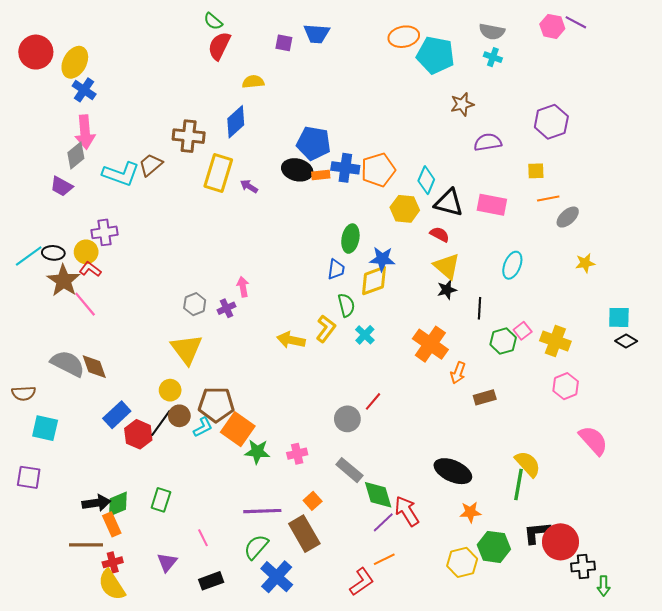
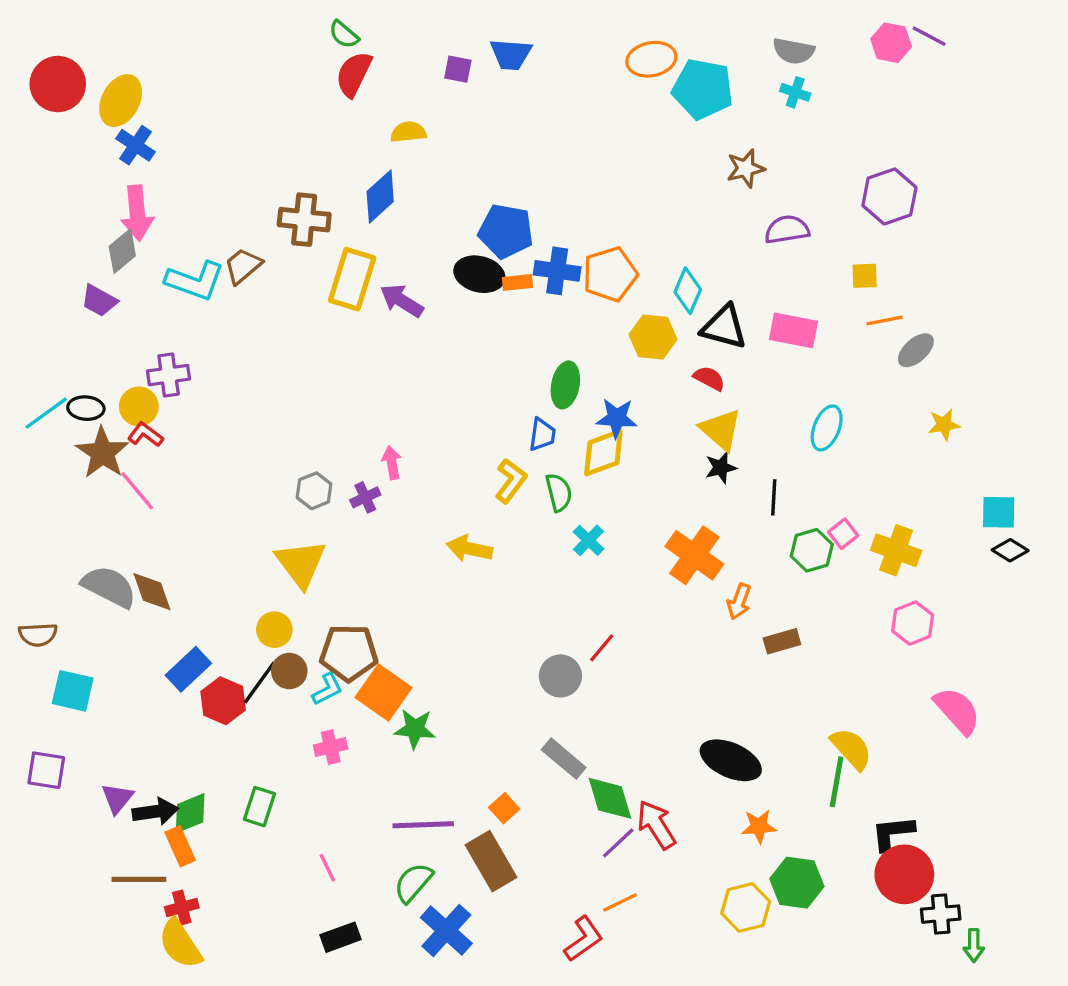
purple arrow: (249, 186) -> (402, 301), size x1.5
yellow L-shape: (326, 329) -> (511, 481), moved
pink cross: (297, 454) -> (331, 747), moved
black L-shape: (537, 533) -> (893, 833), moved
purple triangle: (167, 562) -> (117, 798), moved

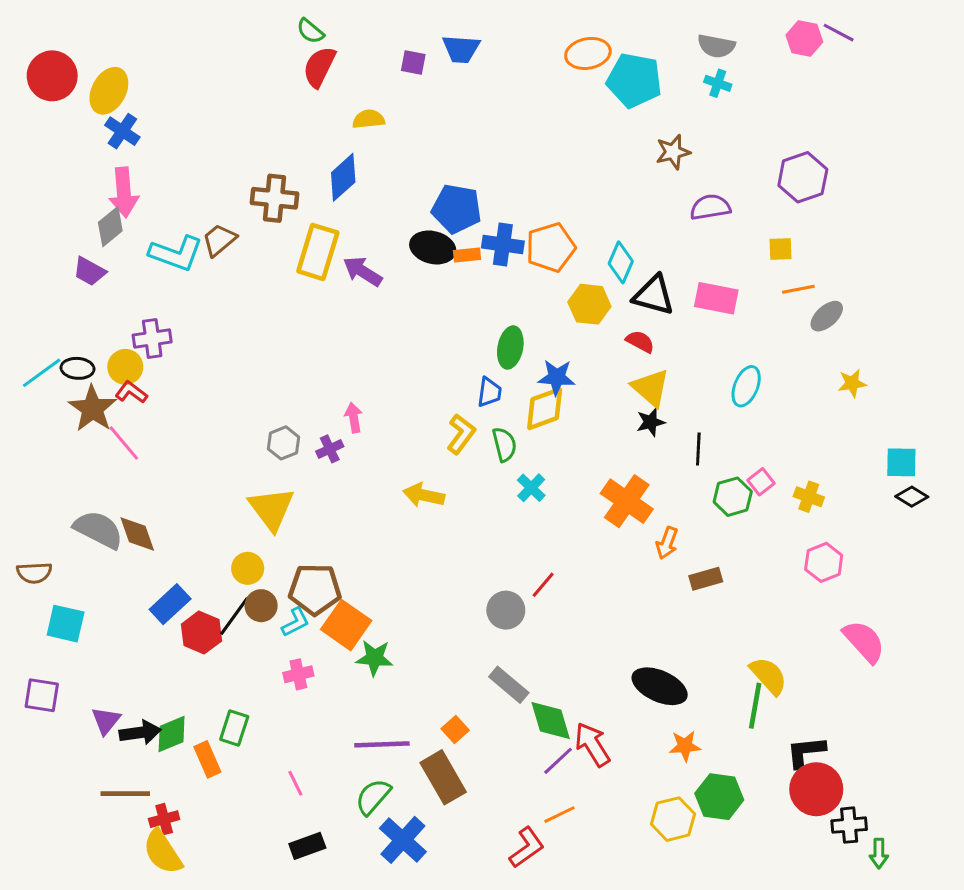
yellow cross: (896, 550) -> (809, 497), size x0.7
orange rectangle: (180, 846) -> (207, 759), moved

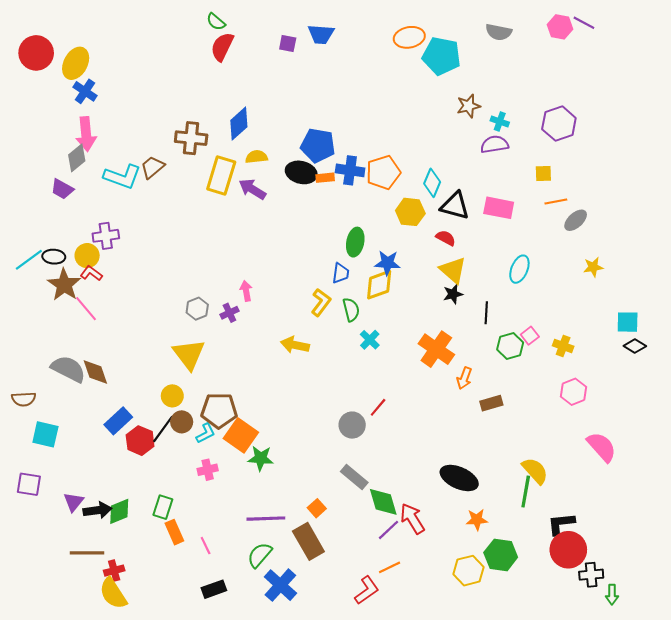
cyan cross: (718, 83) -> (500, 122), moved
yellow semicircle: (369, 119) -> (256, 157), moved
orange rectangle: (207, 759) -> (174, 532), moved

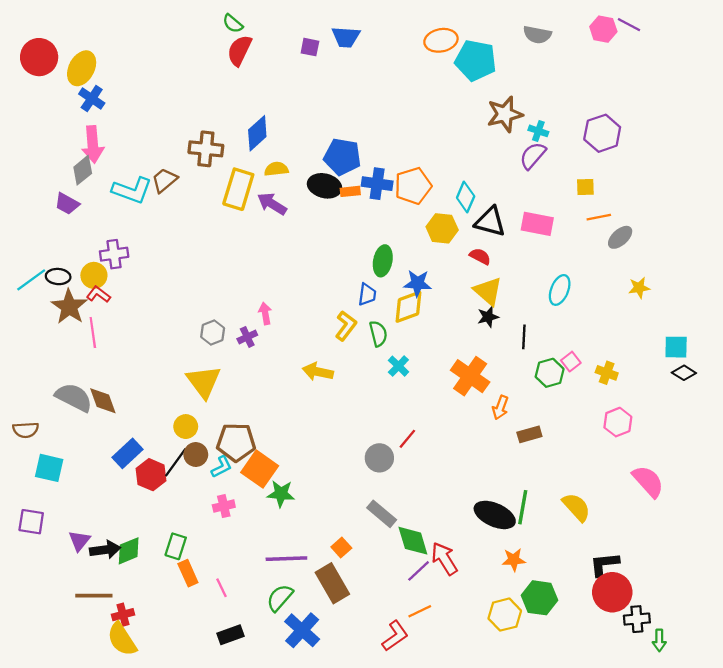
brown star: (469, 106) -> (505, 114), size x1.4
purple semicircle: (495, 144) -> (533, 156), turned -40
pink line: (86, 309) -> (93, 332), turned 32
green line: (526, 492) -> (523, 507), moved

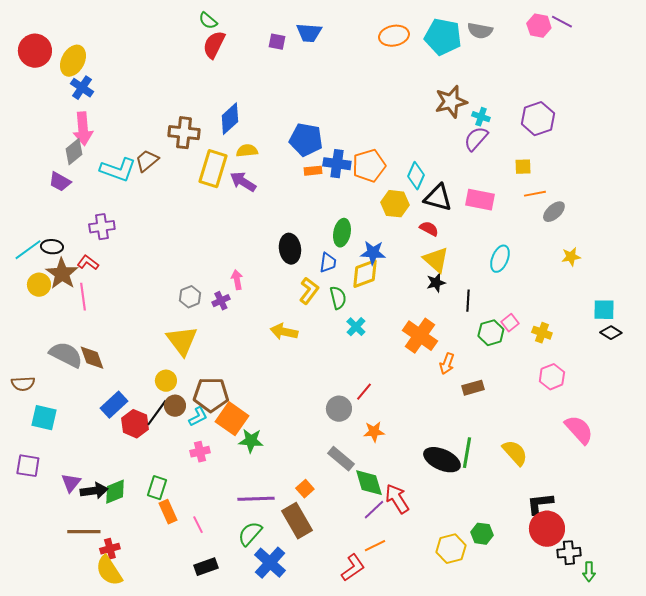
cyan pentagon: (476, 60) -> (443, 37), moved
black ellipse: (325, 186) -> (290, 249), moved, turned 68
yellow circle: (94, 275) -> (39, 285), moved
orange star: (514, 560) -> (374, 432), moved
green hexagon: (539, 598) -> (482, 534), size x0.7

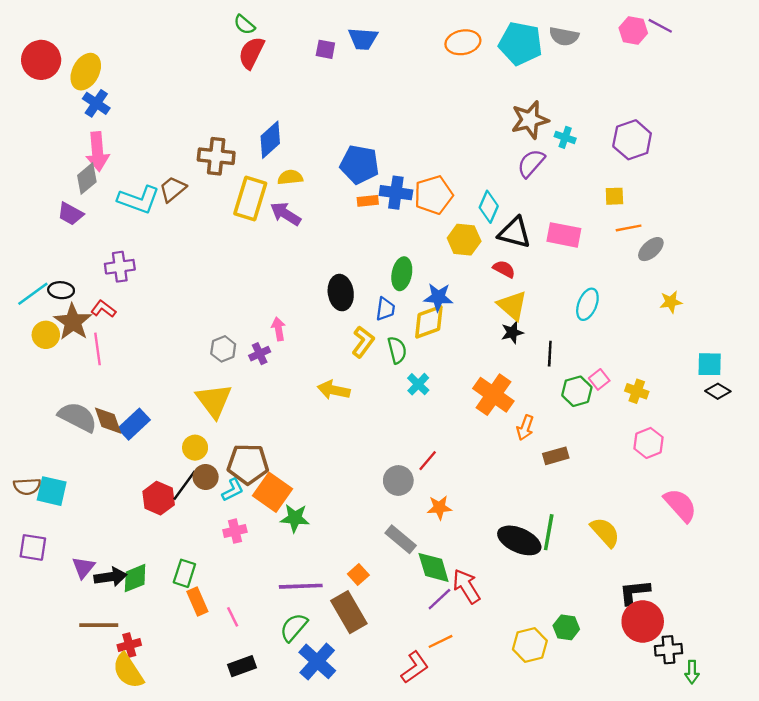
purple semicircle: (476, 139) -> (531, 163), moved
brown semicircle: (23, 384) -> (27, 486), moved
blue rectangle: (114, 405) -> (134, 424), moved

